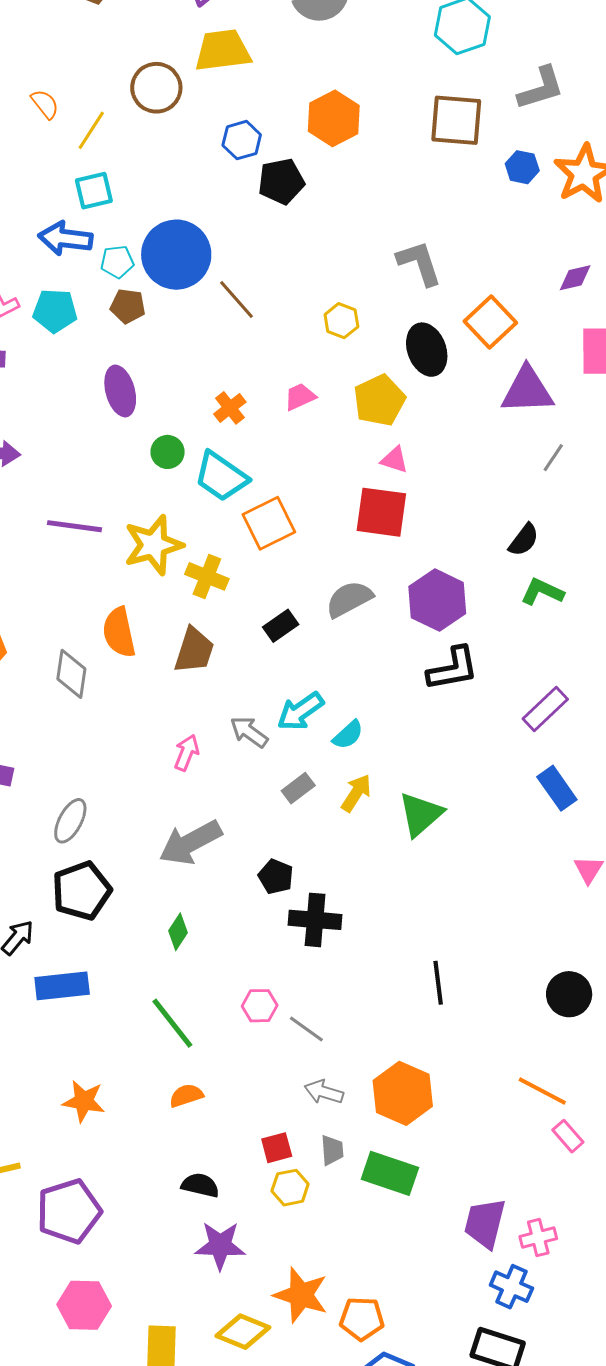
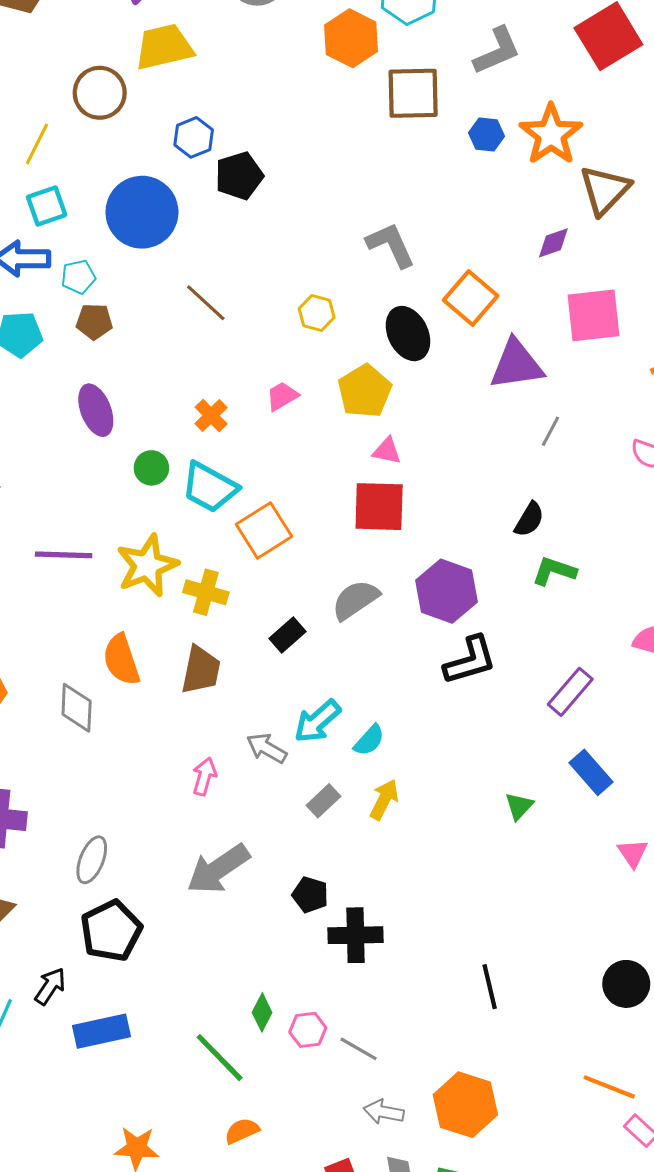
orange hexagon: (334, 118) -> (351, 38), moved
blue circle: (176, 255) -> (142, 212), moved
green triangle: (421, 814) -> (519, 806), moved, size x0.6
green diamond: (178, 932) -> (262, 1012), moved

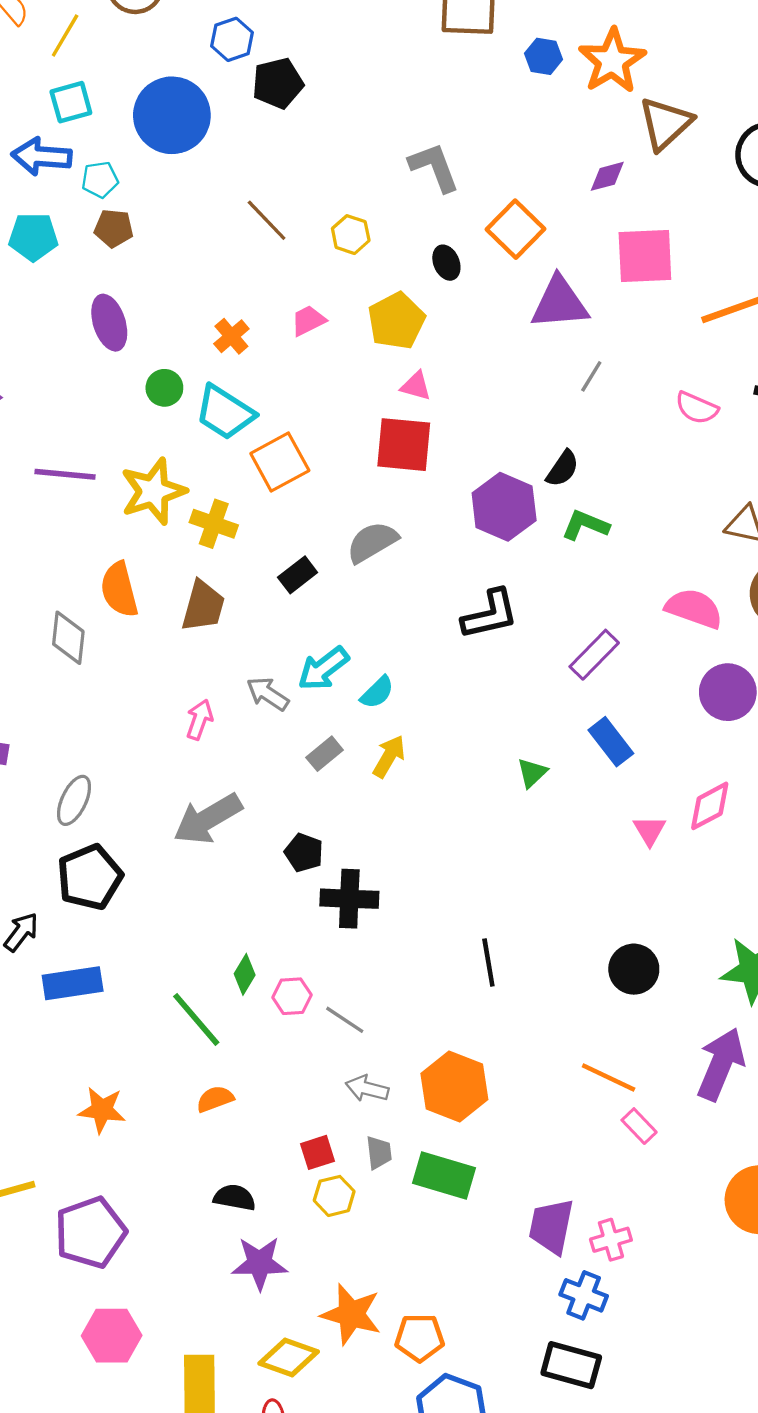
brown line: (206, 303) -> (267, 220), moved
black ellipse: (408, 334) -> (446, 263), size x0.6
purple hexagon: (447, 591) -> (504, 507), moved

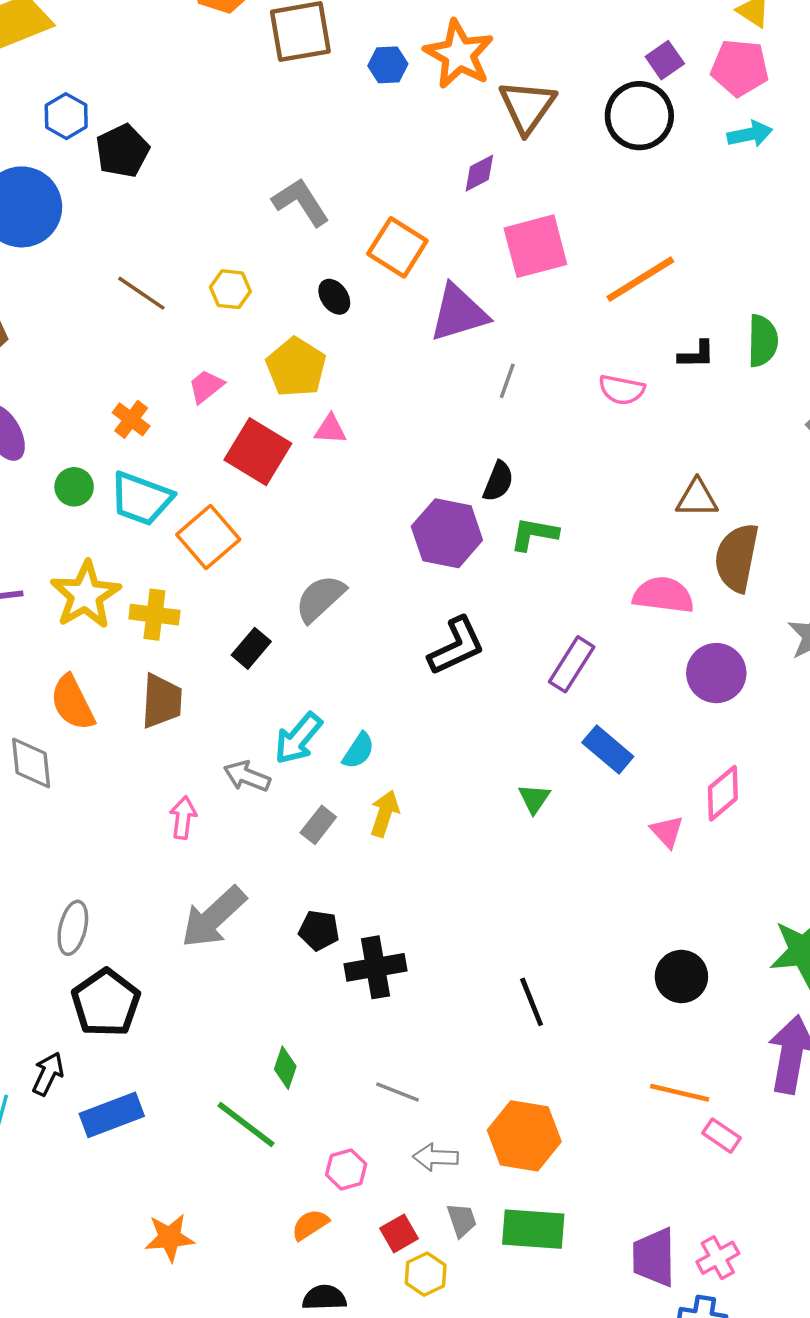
red square: (404, 445) -> (258, 452), moved, turned 38
pink hexagon: (292, 996) -> (346, 1169), moved
orange semicircle: (215, 1099) -> (310, 1225), moved

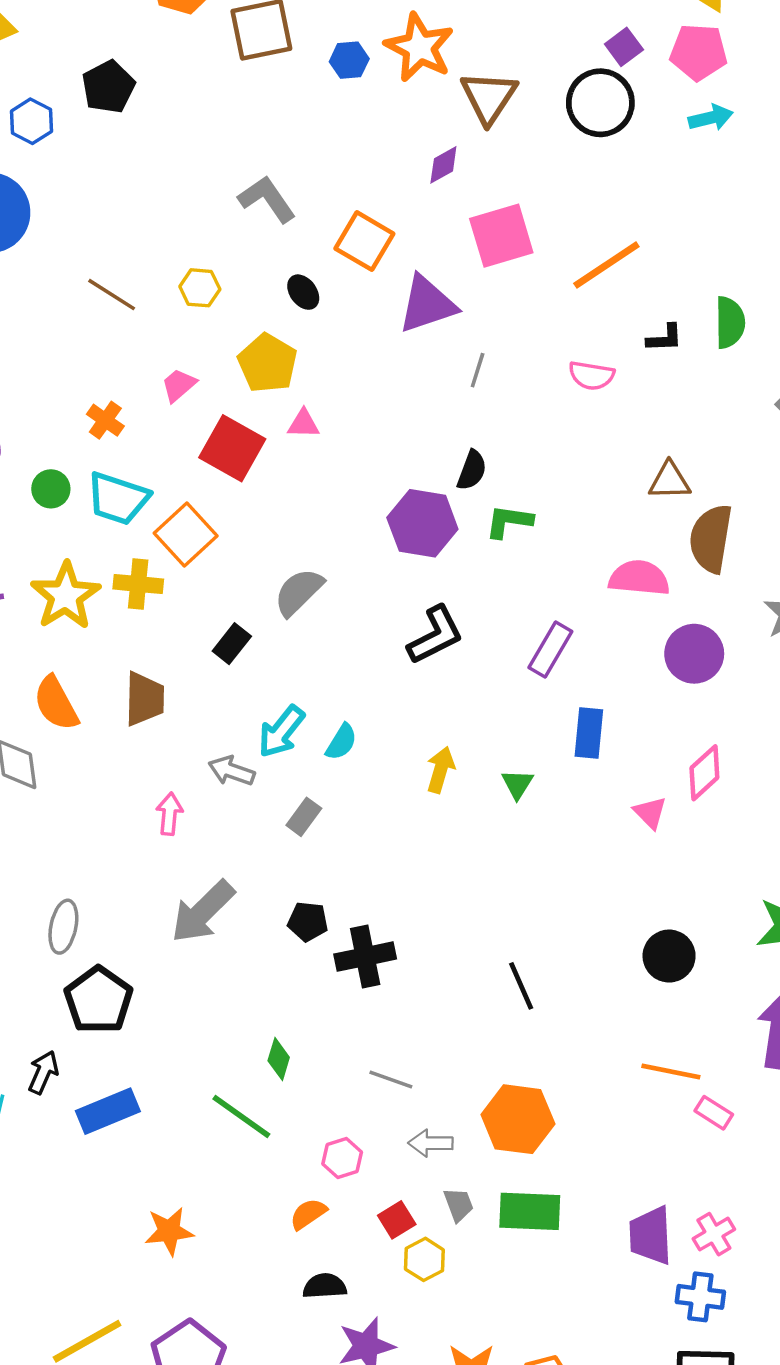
black pentagon: (122, 151) -> (108, 87), moved
yellow cross: (154, 615) -> (138, 584), moved
blue rectangle: (608, 749) -> (589, 733), turned 57
yellow arrow: (385, 813) -> (441, 770), moved

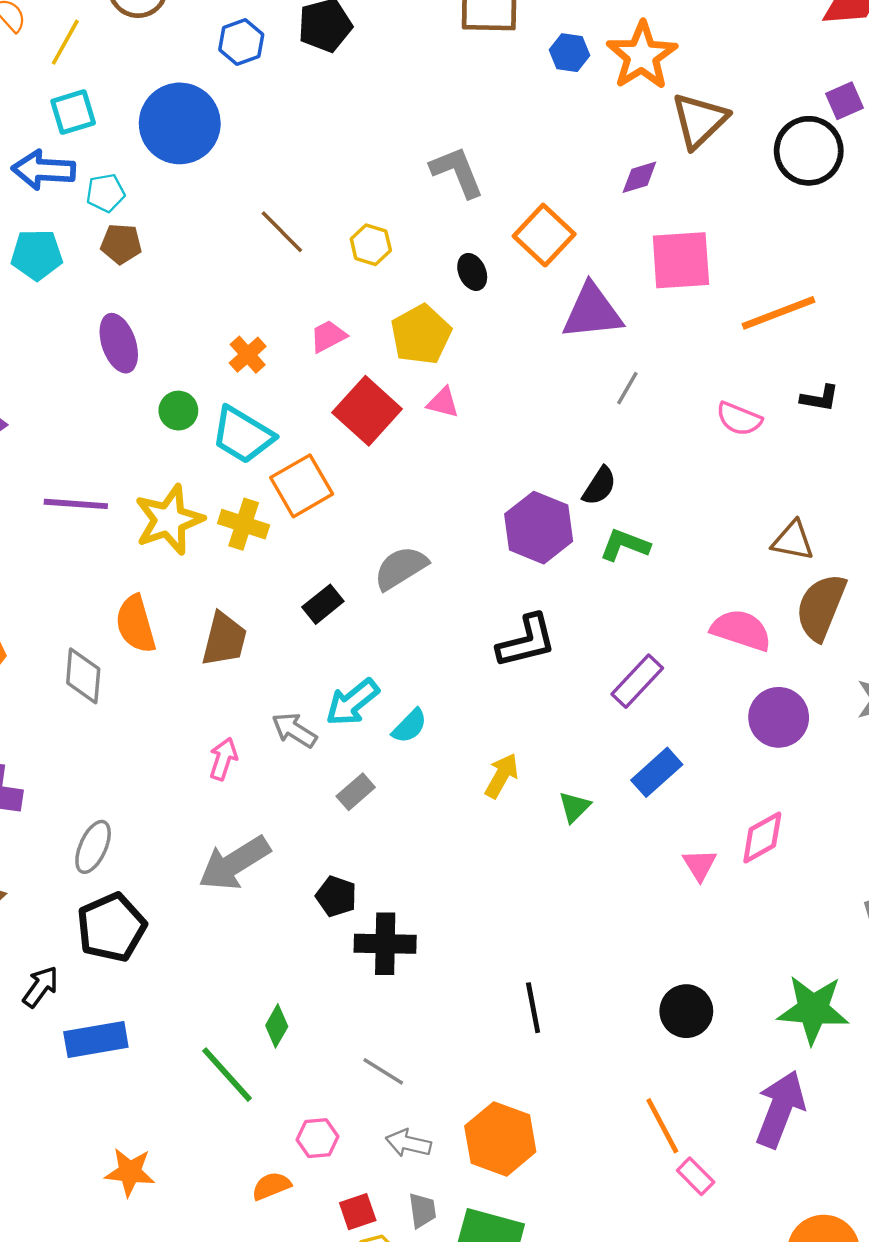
blue rectangle: (589, 733) -> (657, 772), turned 30
orange line: (671, 1071) -> (662, 1126), turned 38

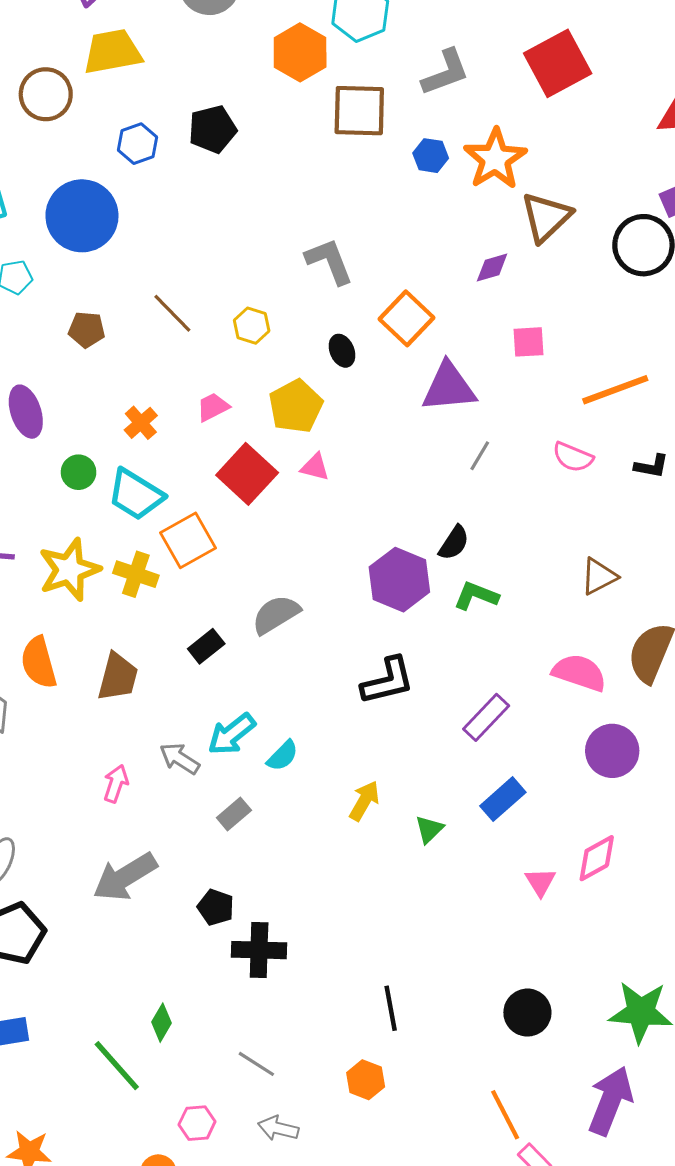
brown pentagon: (121, 244) -> (87, 330), moved
pink square: (681, 260) -> (529, 342), size x0.6
pink semicircle: (739, 419) -> (573, 457), moved
brown triangle: (793, 541) -> (599, 576), moved, turned -39
orange hexagon: (500, 1139) -> (366, 1080), moved, size x0.6

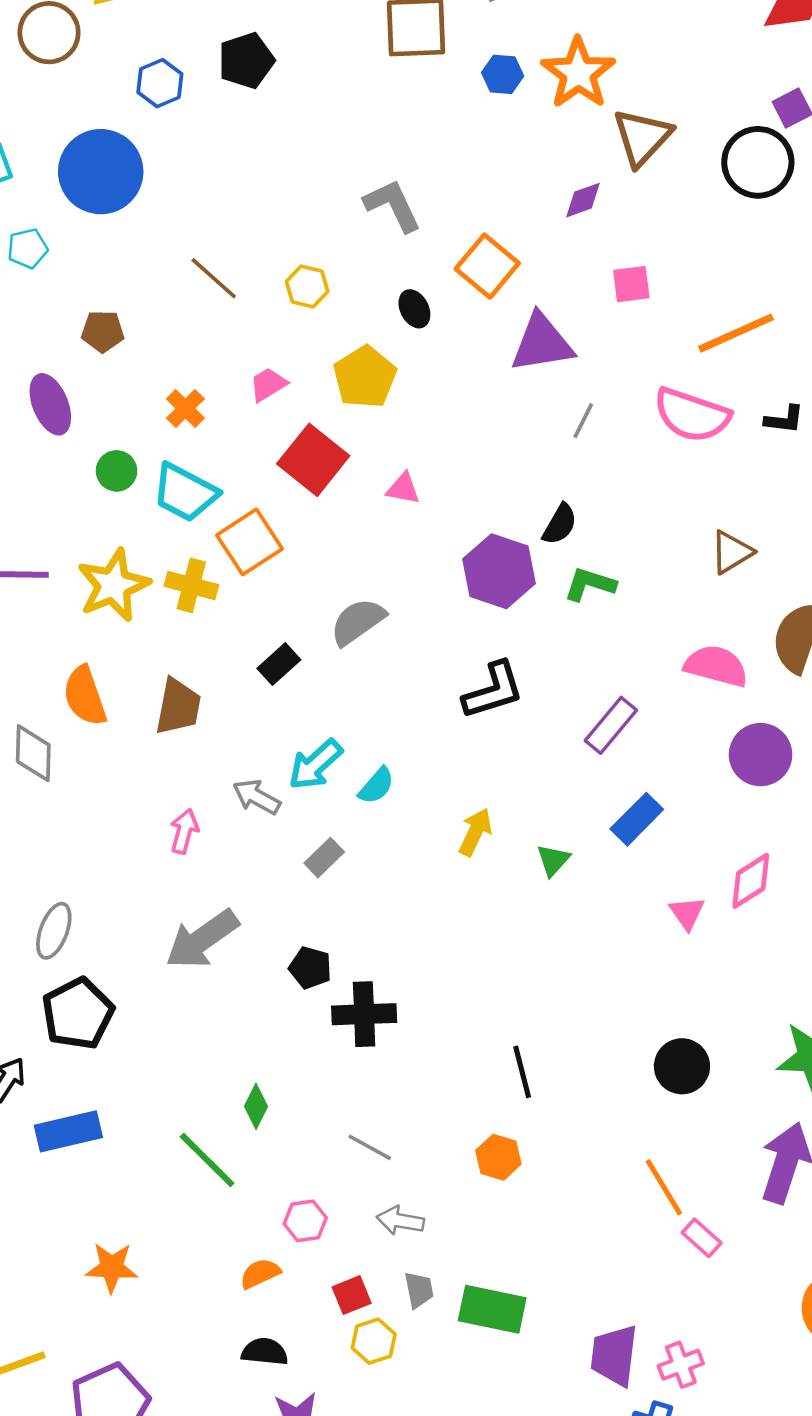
brown pentagon: (87, 330) -> (103, 331), moved
pink semicircle: (573, 457) -> (692, 415), size x1.6
pink triangle: (315, 467) -> (403, 489), moved

